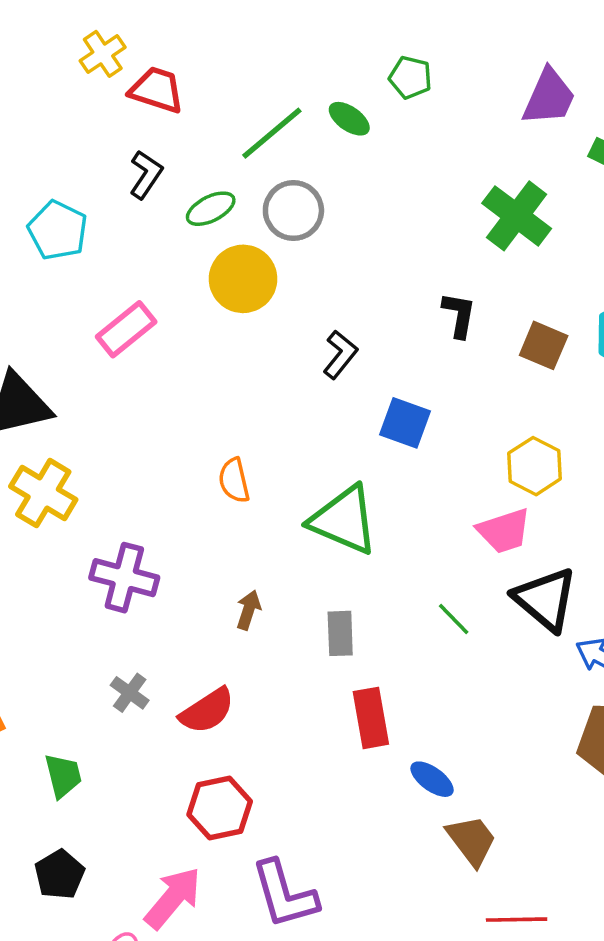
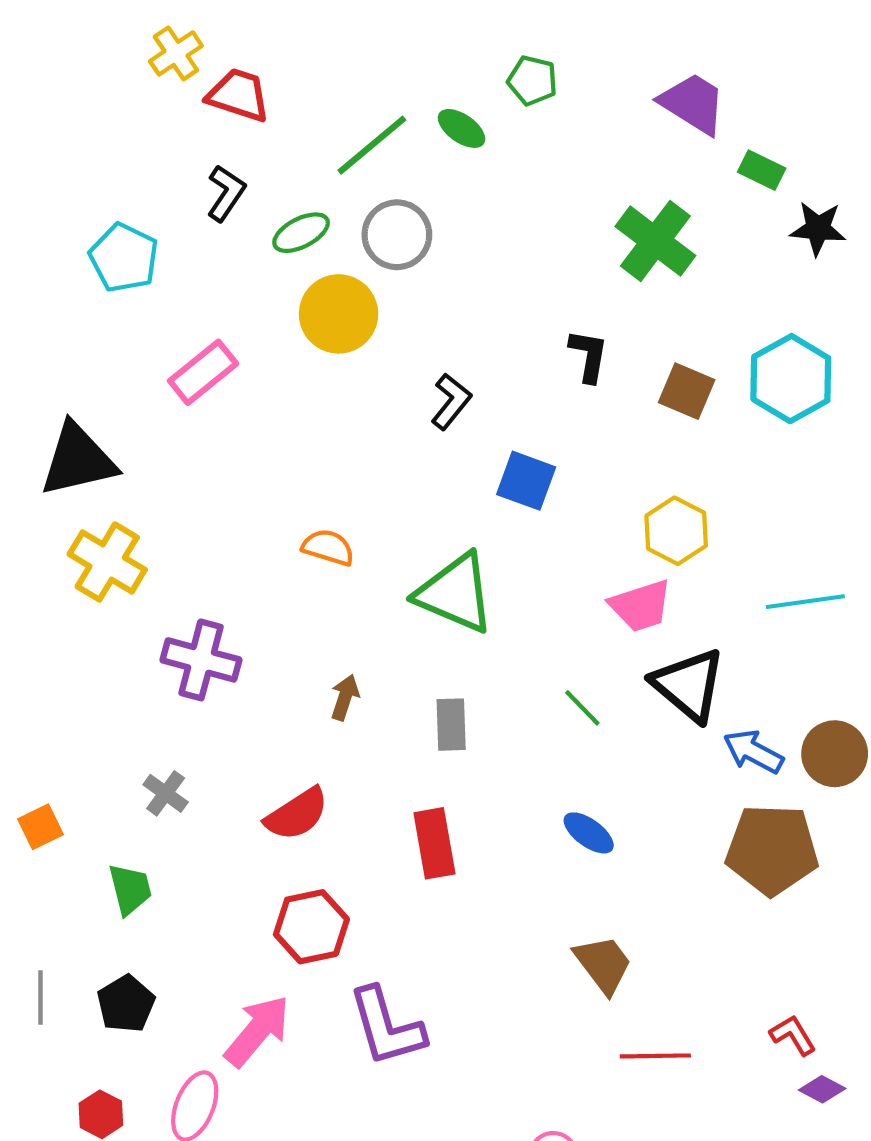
purple trapezoid: (549, 97) -> (693, 103), turned -82
orange semicircle: (234, 480) -> (328, 547), turned 120
gray cross: (130, 693) -> (166, 793), moved
red rectangle: (371, 718) -> (434, 843), moved
blue ellipse: (432, 779) -> (589, 833), moved

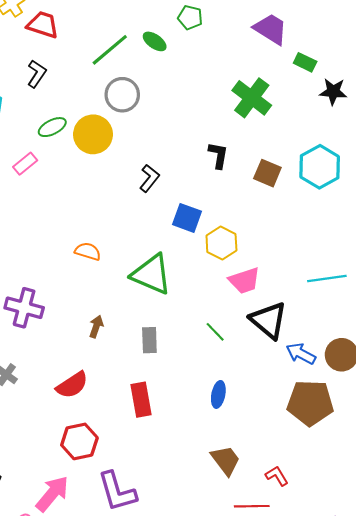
green ellipse: (301, 233) -> (52, 127), moved
pink rectangle: (203, 372) -> (25, 164), size x0.7
yellow hexagon: (676, 531) -> (221, 243), moved
blue ellipse: (589, 833) -> (218, 394), turned 65
red L-shape: (793, 1035) -> (277, 476), moved

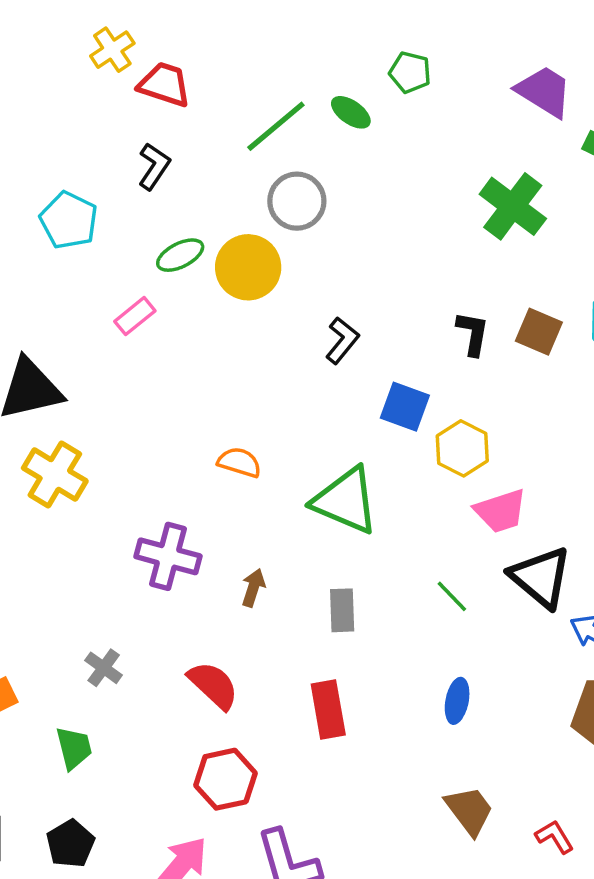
black L-shape: (218, 155) -> (473, 333), moved
purple cross: (24, 308) -> (168, 556), moved
red semicircle: (72, 385) -> (213, 685), turned -104

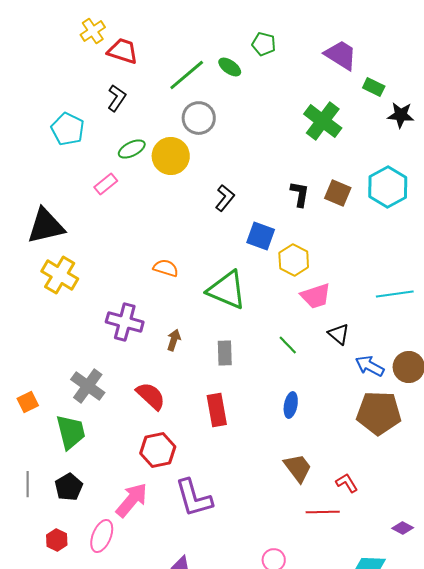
black triangle: (541, 577) -> (339, 334), size x0.6
gray cross: (104, 668) -> (88, 386), size x1.6
green trapezoid: (74, 748) -> (71, 432), size x1.4

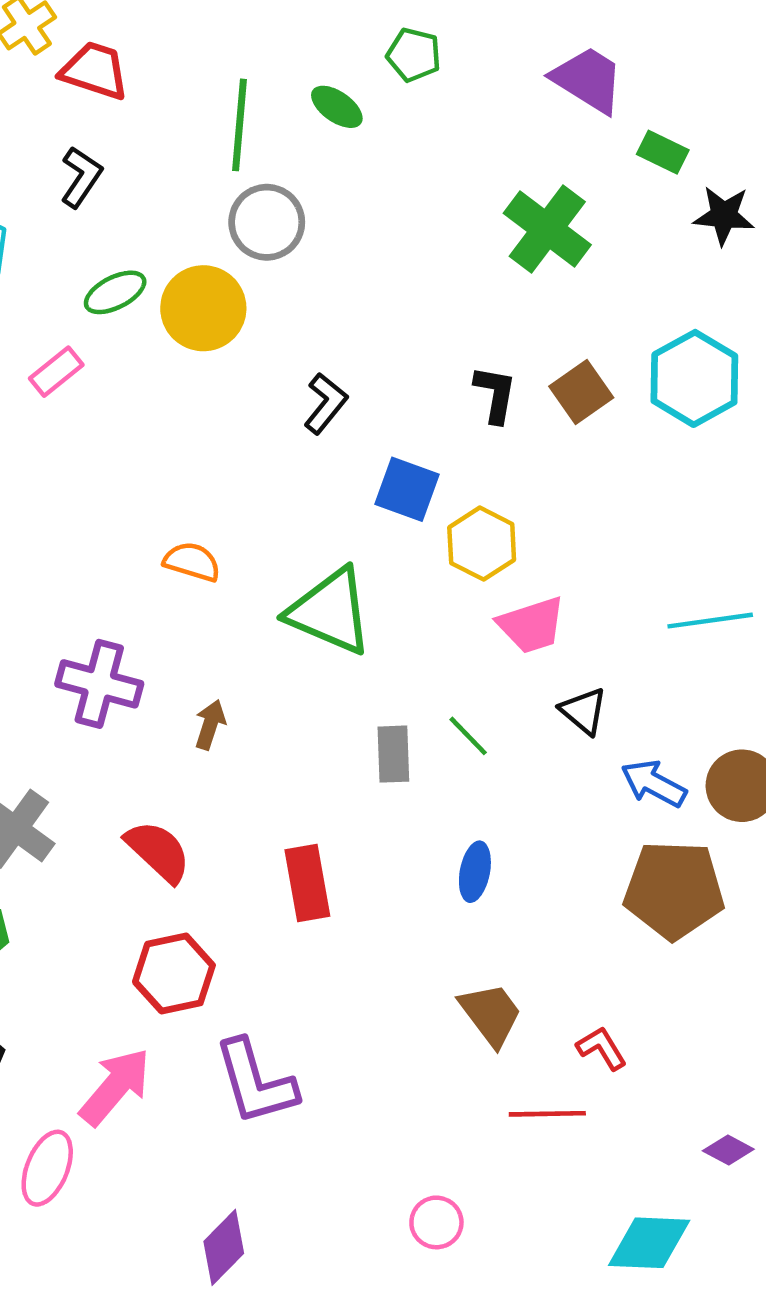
green line: (187, 75) -> (240, 125), turned -45
brown square: (338, 193) -> (581, 392), turned 32
gray rectangle: (225, 353) -> (393, 754), moved

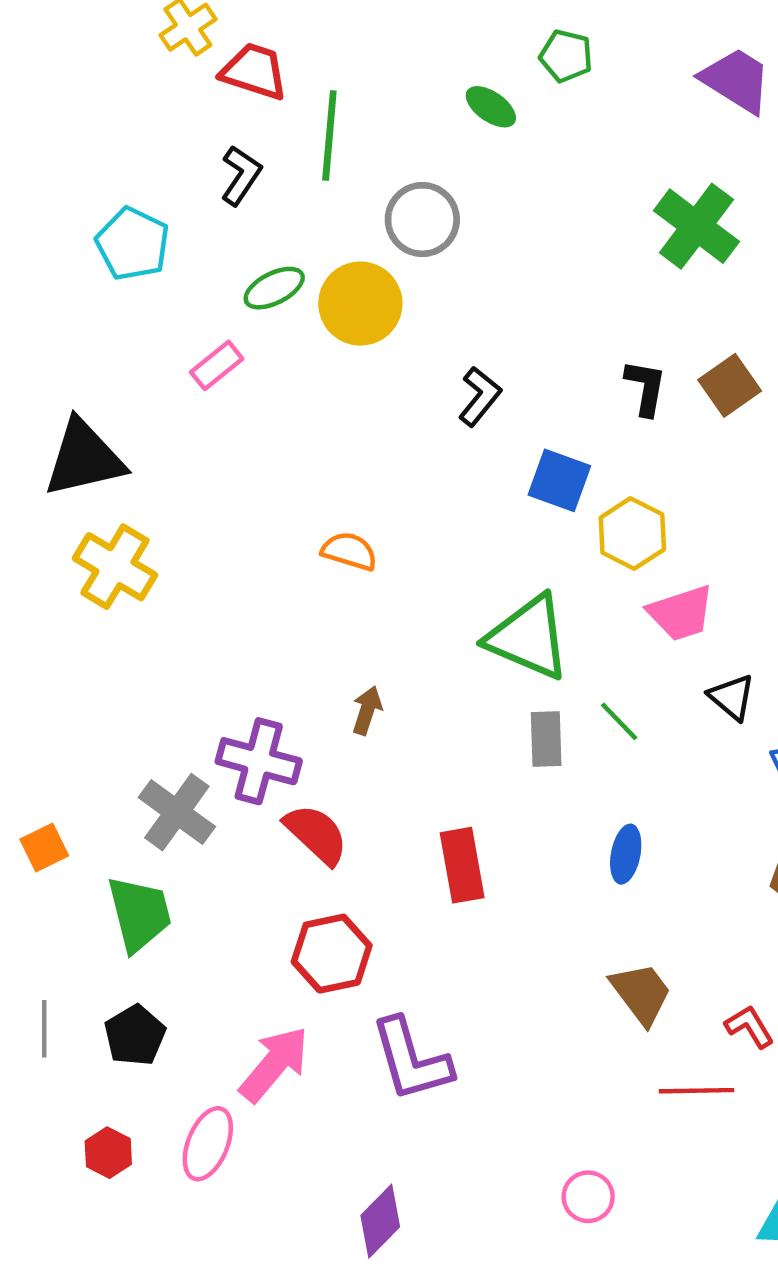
green line: (240, 125) -> (329, 136), moved
green triangle: (330, 611) -> (528, 637), moved
purple cross: (99, 684) -> (259, 761), moved

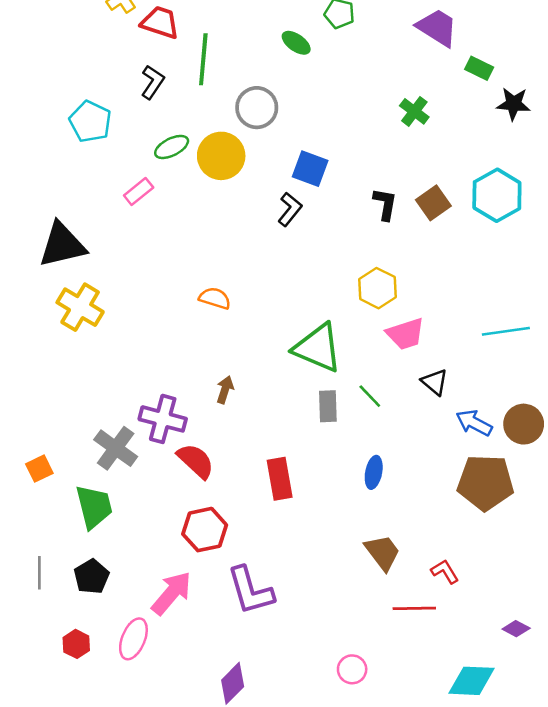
green cross: (696, 226) -> (414, 111), size x0.6
blue square: (559, 480) -> (310, 169), moved

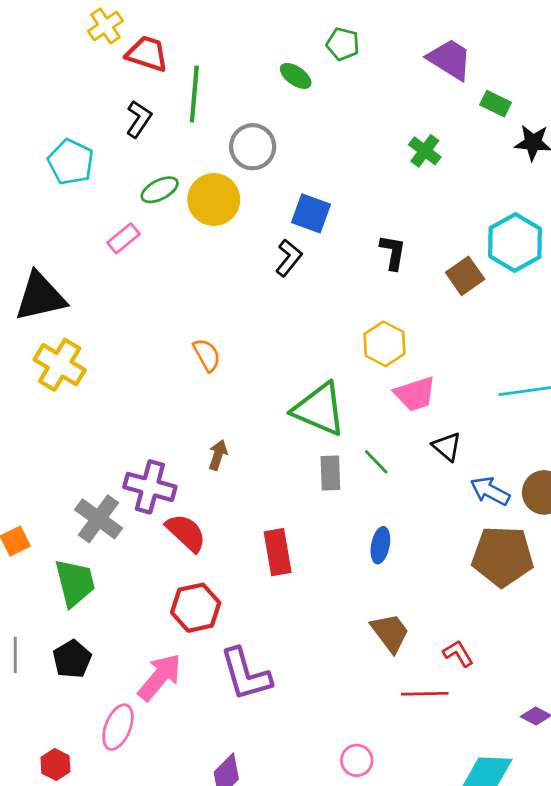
brown square: (433, 203) -> (465, 276), moved
orange semicircle: (215, 298) -> (207, 355), turned 44
red hexagon: (76, 644) -> (55, 765), moved

